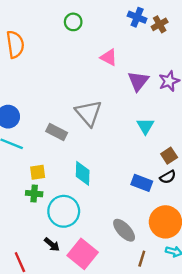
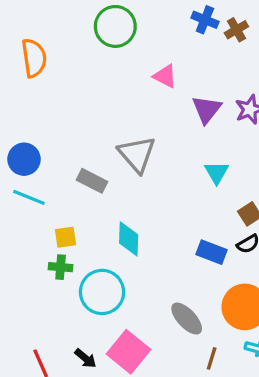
green circle: (73, 22) -> (115, 26), size x1.6
black arrow: (52, 244) -> (85, 358), moved

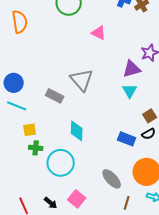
purple triangle: (207, 109) -> (132, 69), moved, turned 36
yellow square: (65, 237) -> (30, 130), moved
pink square: (129, 352) -> (77, 199), size x0.7

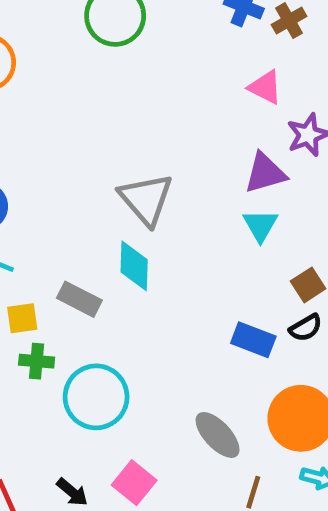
pink triangle: (99, 33) -> (265, 87), moved
gray rectangle: (55, 96) -> (79, 299), moved
cyan diamond: (77, 131) -> (134, 266), moved

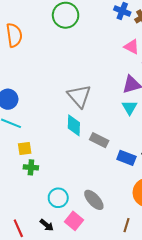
gray rectangle: (79, 299) -> (99, 140), moved
cyan circle: (96, 397) -> (58, 198), moved, size x0.7
gray ellipse: (218, 435) -> (94, 200), moved

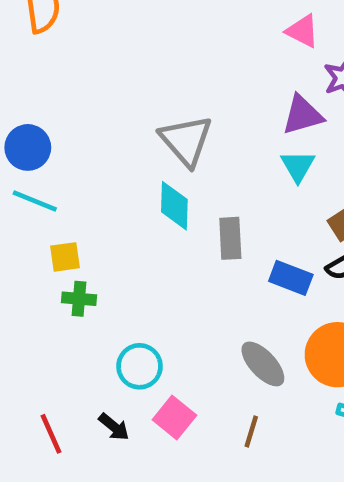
gray rectangle: (99, 140) -> (230, 238), turned 60
gray ellipse: (94, 200) -> (263, 364), moved
brown line: (126, 225) -> (251, 431), moved

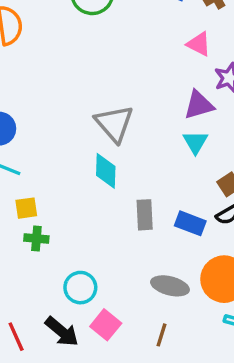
gray rectangle: (230, 238) -> (145, 215), moved
gray ellipse: (263, 364) -> (170, 286), turned -33
black arrow: (114, 427) -> (62, 332), size x1.5

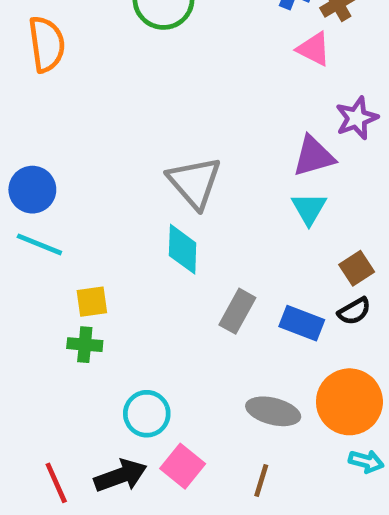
pink triangle: (199, 44) -> (314, 49), moved
yellow square: (26, 208) -> (92, 302), moved
gray rectangle: (145, 215) -> (237, 311), turned 32
black arrow: (62, 332) -> (121, 476), turned -60

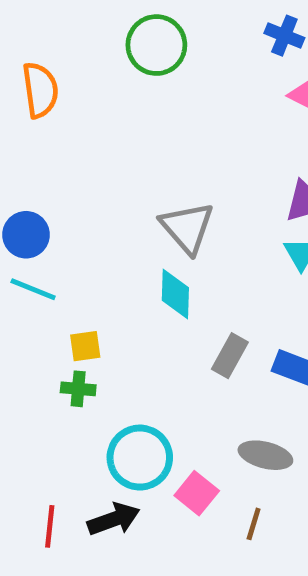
cyan circle: (147, 414) -> (140, 458), size x1.4
pink square: (183, 466) -> (197, 493), moved
red line: (56, 483) -> (50, 526), turned 30

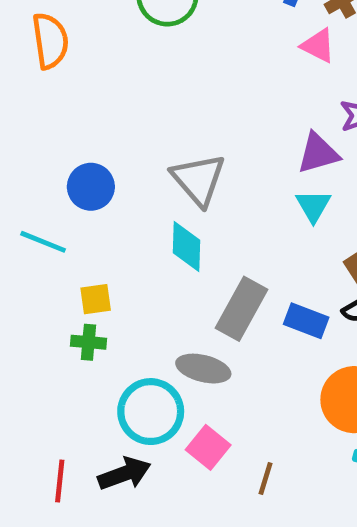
blue circle: (26, 235) -> (91, 187), moved
gray rectangle: (230, 356) -> (242, 309), size x1.4
gray ellipse: (265, 455) -> (203, 369), moved

